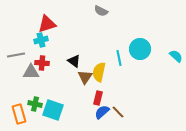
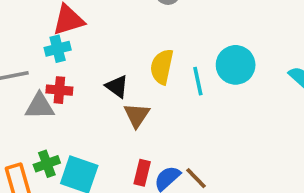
yellow semicircle: (99, 72) -> (162, 67), moved
red rectangle: (98, 98) -> (142, 173), moved
green cross: (35, 104) -> (47, 164), turned -32

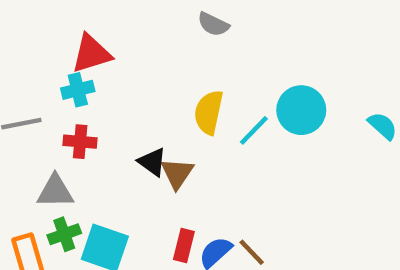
cyan line: (198, 81) -> (254, 130), turned 56
black triangle: (117, 86) -> (152, 162), moved
gray triangle: (40, 106) -> (55, 191), moved

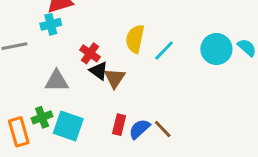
cyan circle: (301, 110) -> (216, 49), moved
red cross: (80, 142) -> (90, 53), moved, turned 30
gray triangle: (55, 191) -> (57, 81), moved

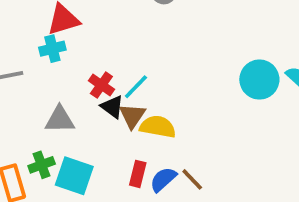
yellow semicircle: (135, 39) -> (158, 127), moved, turned 88
cyan line: (164, 50) -> (136, 87), moved

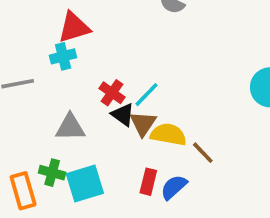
green cross: (42, 165) -> (52, 173), turned 35
cyan square: (74, 176) -> (85, 184), turned -36
brown line: (192, 179) -> (203, 153), moved

